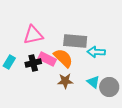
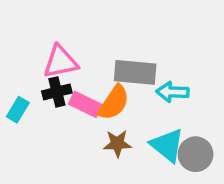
orange semicircle: (63, 58) -> (114, 103), turned 80
black cross: (33, 63) -> (57, 92), moved
cyan triangle: (93, 82) -> (167, 145), size x1.5

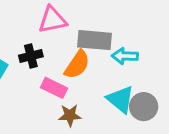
pink triangle: (60, 62) -> (53, 20), moved
pink rectangle: (85, 104) -> (54, 88), moved
brown star: (117, 144) -> (70, 115), moved

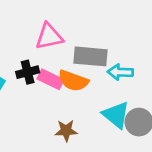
orange semicircle: (77, 65) -> (73, 81), turned 76
pink rectangle: (54, 88) -> (50, 79), moved

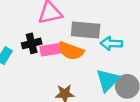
pink rectangle: (50, 79) -> (51, 50), turned -35
cyan triangle: (116, 115) -> (108, 80), turned 35

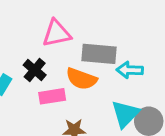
black cross: (32, 43) -> (35, 70), turned -36
pink rectangle: (51, 50) -> (52, 96), moved

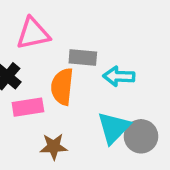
gray rectangle: (99, 54) -> (83, 58), size x0.7
orange semicircle: (81, 79) -> (62, 87), turned 76

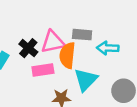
pink triangle: (33, 34) -> (53, 42), moved
cyan triangle: (114, 128) -> (86, 80), moved

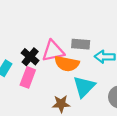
orange semicircle: (67, 55) -> (67, 64), turned -85
pink rectangle: (43, 70) -> (28, 77), moved, turned -60

